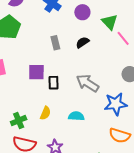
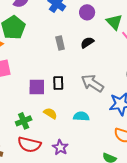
purple square: (36, 72) -> (37, 87), moved
yellow semicircle: (45, 113) -> (50, 113), turned -80

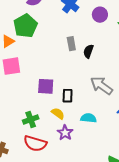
black semicircle: (87, 43) -> (88, 51), moved, turned -40
black rectangle: (58, 83) -> (68, 96), moved
purple star: (60, 147) -> (65, 133), moved

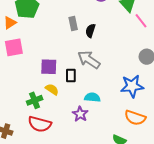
gray arrow: (101, 86) -> (89, 60), moved
yellow semicircle: (58, 113) -> (52, 89), moved
purple star: (65, 133) -> (80, 114), moved

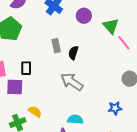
purple square: (49, 67) -> (15, 87), moved
black rectangle: (71, 76) -> (26, 68), moved
blue star: (132, 86) -> (115, 108), size x0.6

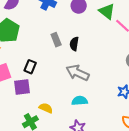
black rectangle: (26, 68) -> (30, 67), turned 32
cyan semicircle: (75, 119) -> (80, 101), moved

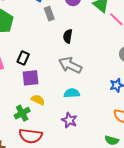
gray rectangle: (56, 40) -> (49, 14), moved
purple square: (22, 87) -> (30, 78), moved

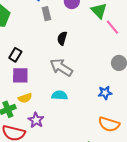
yellow semicircle: (38, 100) -> (25, 98), turned 128
purple star: (69, 120) -> (36, 120), moved

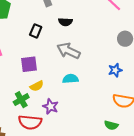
black semicircle: (62, 38) -> (65, 22), turned -96
black rectangle: (15, 55) -> (36, 31), moved

